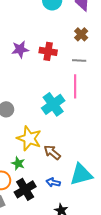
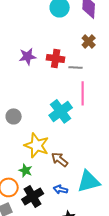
gray line: (79, 60) -> (76, 67), moved

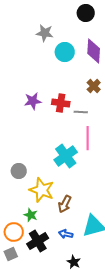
gray circle: (14, 116) -> (19, 171), moved
brown arrow: (60, 159) -> (65, 204), turned -102

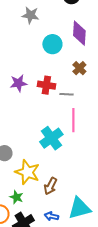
cyan circle: (65, 52) -> (52, 44), moved

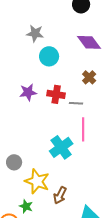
gray star: (30, 15) -> (35, 33), moved
purple diamond: (79, 33) -> (89, 42), turned -40
cyan circle: (52, 44) -> (49, 56), moved

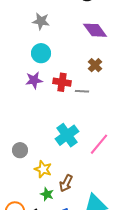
cyan circle: (49, 56) -> (41, 53), moved
pink line: (83, 129) -> (99, 144), moved, turned 40
yellow star: (37, 181) -> (43, 169), size x0.7
green star: (26, 206) -> (47, 194), moved

